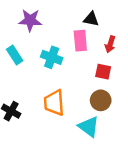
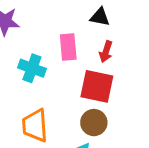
black triangle: (91, 19) -> (100, 17), moved
red square: (103, 72) -> (97, 86), size x1.6

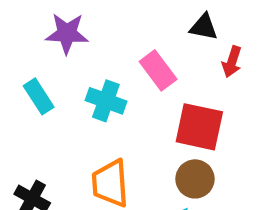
pink rectangle: (68, 47) -> (158, 70), turned -32
red arrow: (106, 52) -> (232, 62), moved

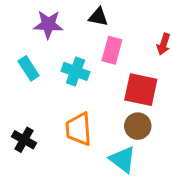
black triangle: (204, 27) -> (98, 17), moved
pink rectangle: (158, 70) -> (112, 50), turned 52

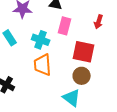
orange trapezoid: (79, 129) -> (43, 65), moved

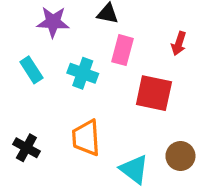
orange trapezoid: (43, 65) -> (86, 138), moved
brown circle: (82, 76) -> (180, 156), moved

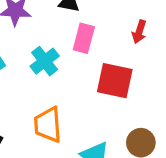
cyan cross: (83, 73) -> (45, 61), turned 32

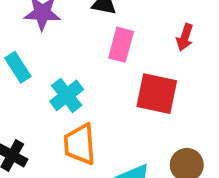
cyan cross: (45, 61) -> (67, 95), moved

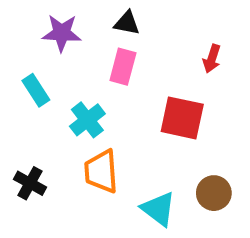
pink rectangle: (121, 45) -> (123, 67), moved

